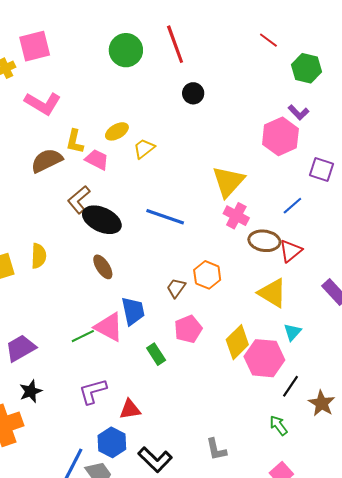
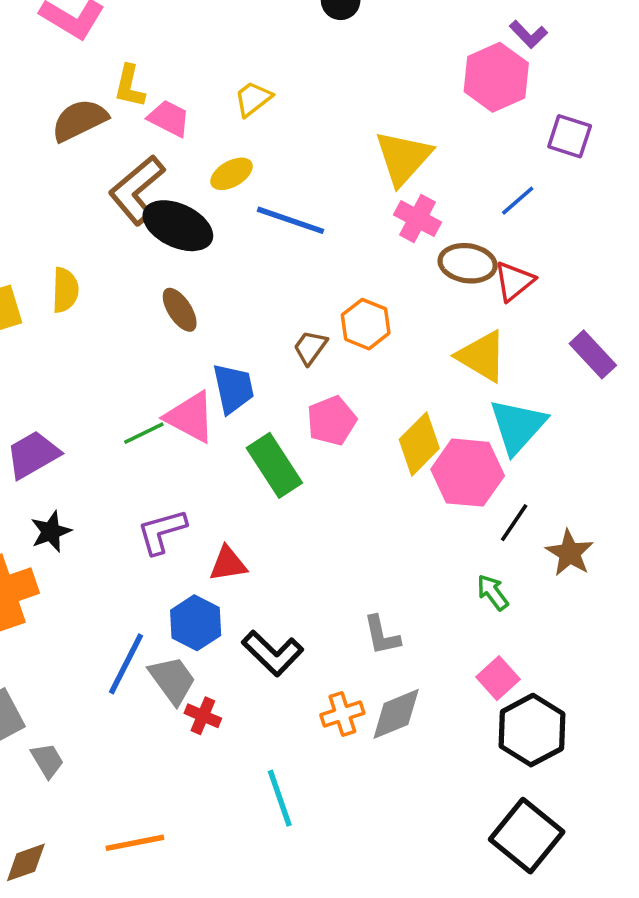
yellow ellipse: (117, 131) -> (232, 174), moved
brown L-shape: (79, 200) -> (137, 190), size x1.4
cyan triangle: (292, 332) -> (518, 426), size x1.8
green rectangle: (156, 354) -> (274, 465), size x1.6

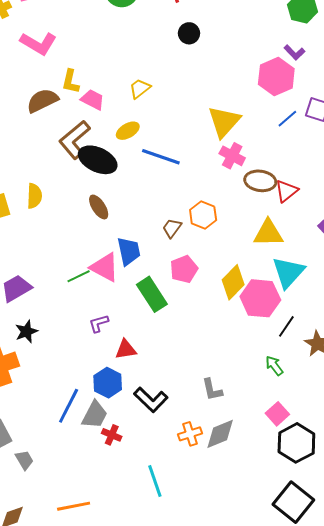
blue line: (518, 201) -> (287, 119), moved
yellow triangle: (482, 356) -> (268, 233), turned -32
purple L-shape: (162, 532) -> (99, 323), moved, size x0.7
gray trapezoid: (172, 680) -> (95, 415), turned 64

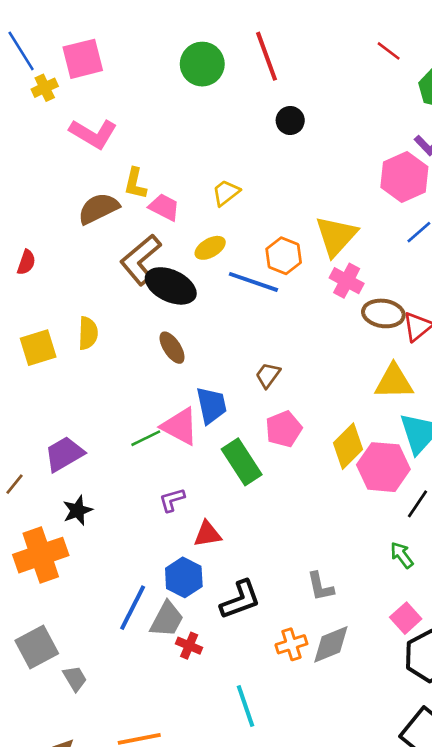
orange hexagon: (203, 215) -> (284, 256), moved
black L-shape: (151, 400) -> (240, 600), turned -64

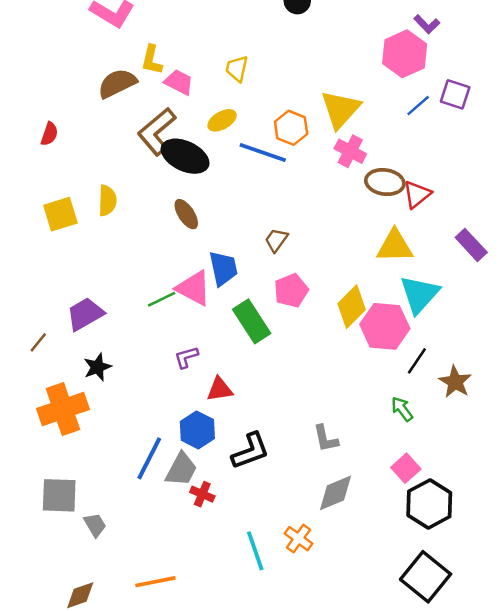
yellow trapezoid: (226, 193) -> (237, 69), turned -40
orange cross: (291, 644) -> (299, 539), moved, turned -36
gray square: (37, 647) -> (59, 495), turned 30

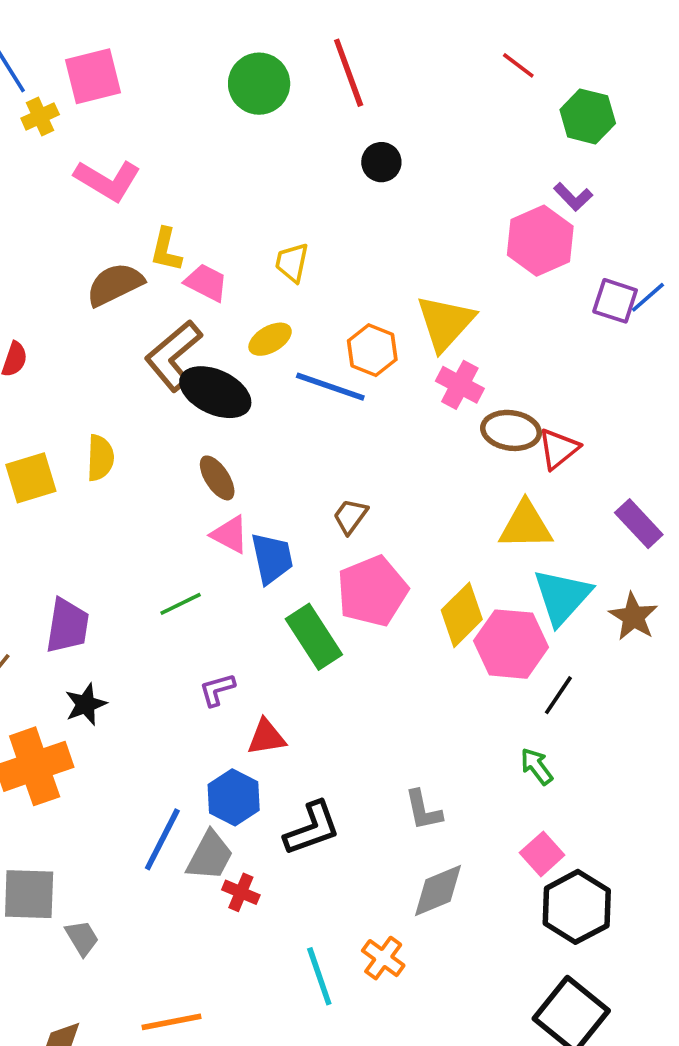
blue line: (418, 106) -> (648, 297), moved
pink triangle: (194, 288) -> (230, 535), moved, size x0.7
pink pentagon: (291, 291) -> (372, 591), size x1.4
purple trapezoid: (85, 314) -> (67, 626), turned 129
brown star: (455, 382) -> (633, 617), moved

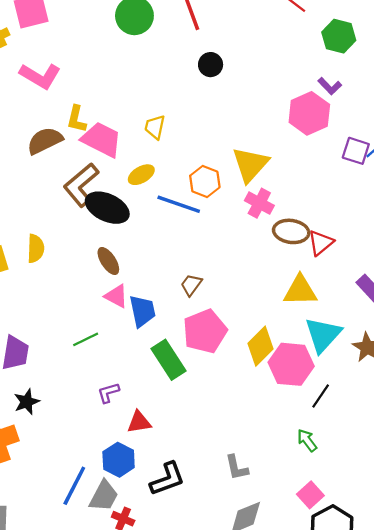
pink trapezoid: (206, 283) -> (102, 139), size x1.5

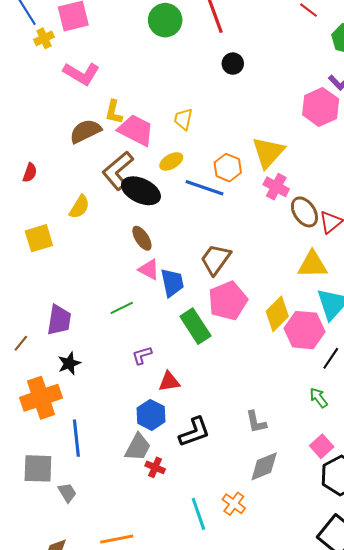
brown ellipse: (291, 231) -> (304, 212), turned 48
yellow semicircle: (36, 248) -> (79, 207), moved, turned 30
brown trapezoid: (191, 285) -> (216, 259), size x1.6
blue line: (74, 486) -> (76, 438), moved, turned -33

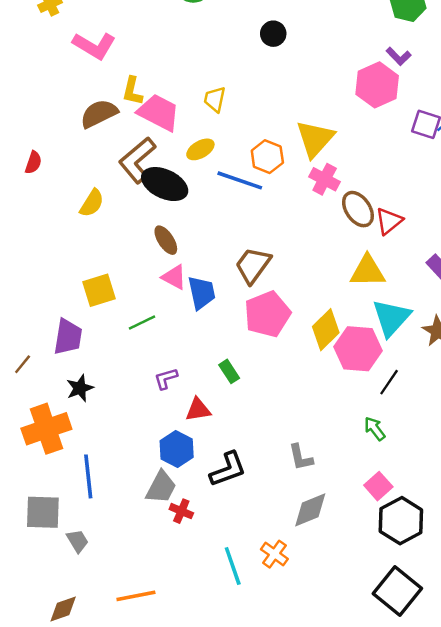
yellow square: (39, 238) -> (99, 290), moved
green rectangle: (195, 326) -> (229, 371), moved, size x0.6

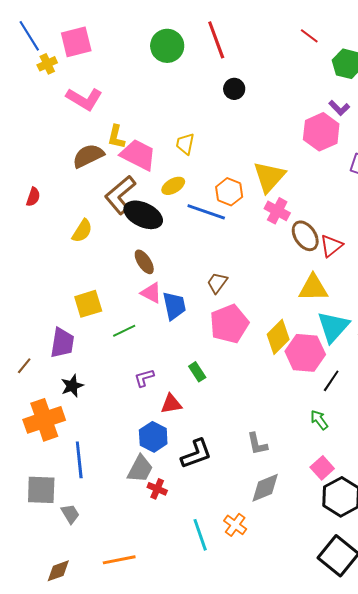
brown trapezoid: (253, 265) -> (217, 283), size x0.7

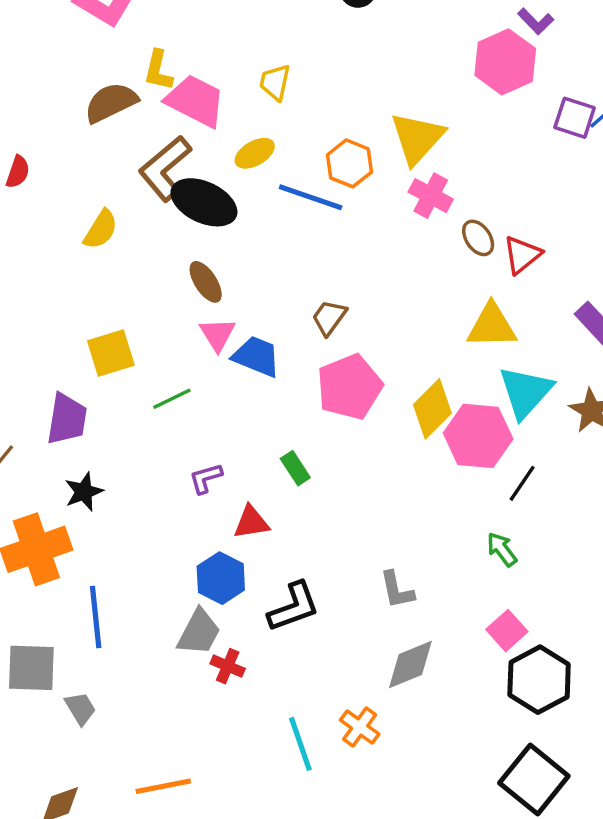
brown ellipse: (305, 236) -> (478, 238), size x0.7
pink triangle: (151, 293) -> (217, 334), turned 30
blue trapezoid: (174, 306) -> (256, 356), turned -56

